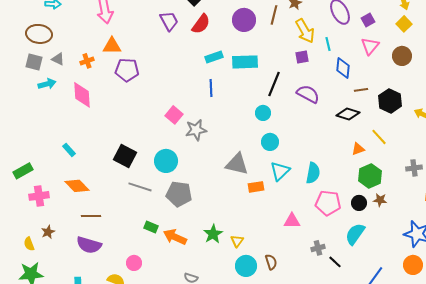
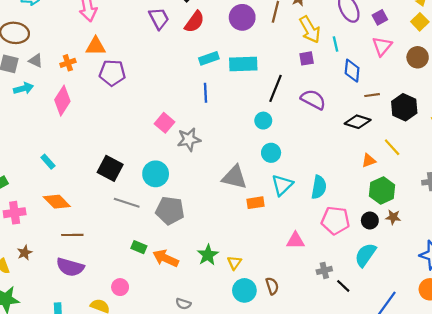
pink diamond: (82, 95) -> (62, 101), turned 36

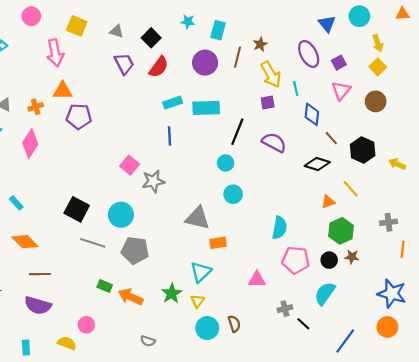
brown line: (372, 95) -> (331, 138), turned 56
cyan triangle: (282, 185) -> (201, 272), moved

